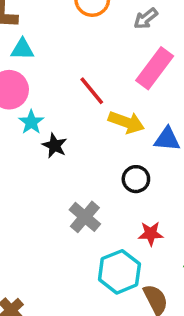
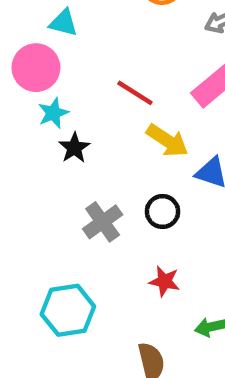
red line: (92, 91) -> (135, 93), turned -32
gray cross: (85, 217) -> (103, 222), moved
cyan hexagon: (119, 272) -> (68, 310), moved

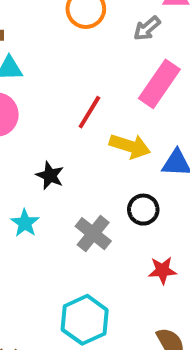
red line: (135, 93) -> (89, 112), turned -75
cyan star: (53, 113) -> (25, 223), moved

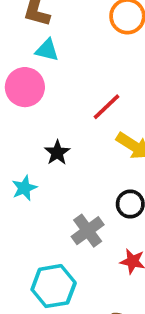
gray cross: (93, 234) -> (88, 231), moved

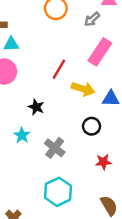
gray cross: (88, 231) -> (55, 148), moved

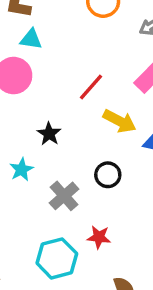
black circle: (92, 126) -> (108, 175), moved
red star: (103, 162) -> (99, 237), moved

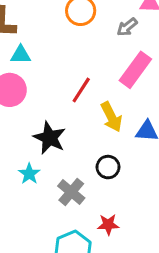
yellow arrow: (120, 121) -> (111, 117), turned 44
black star: (49, 134) -> (50, 138), size x1.5

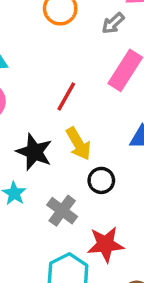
yellow arrow: (111, 117) -> (78, 144), moved
red star: (108, 225) -> (106, 244), size x1.5

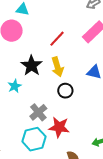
gray cross: (62, 211) -> (38, 112), moved

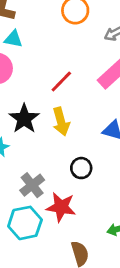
black circle: (65, 91) -> (81, 168), moved

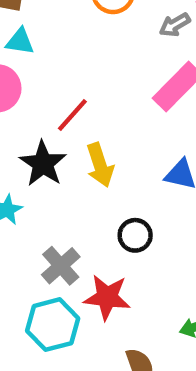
red line: (61, 82) -> (72, 115), moved

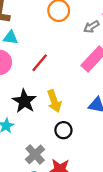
red line: (72, 115) -> (40, 63), moved
black circle: (135, 235) -> (63, 130), moved

